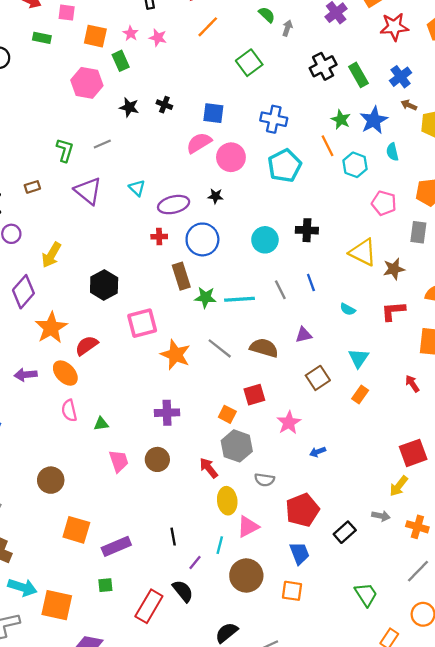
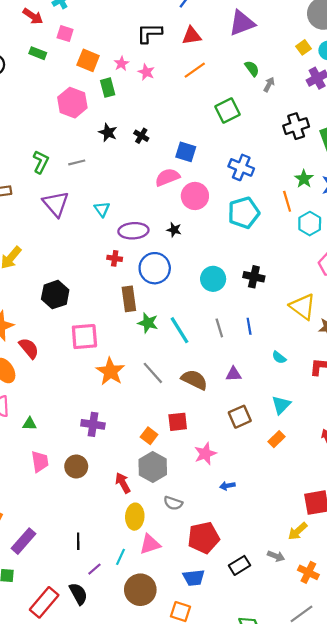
cyan line: (240, 299) -> (180, 330), turned 52
red semicircle: (87, 345) -> (29, 348), turned 75
purple rectangle: (116, 546) -> (24, 541), turned -36
blue trapezoid: (299, 553) -> (194, 578), turned 95

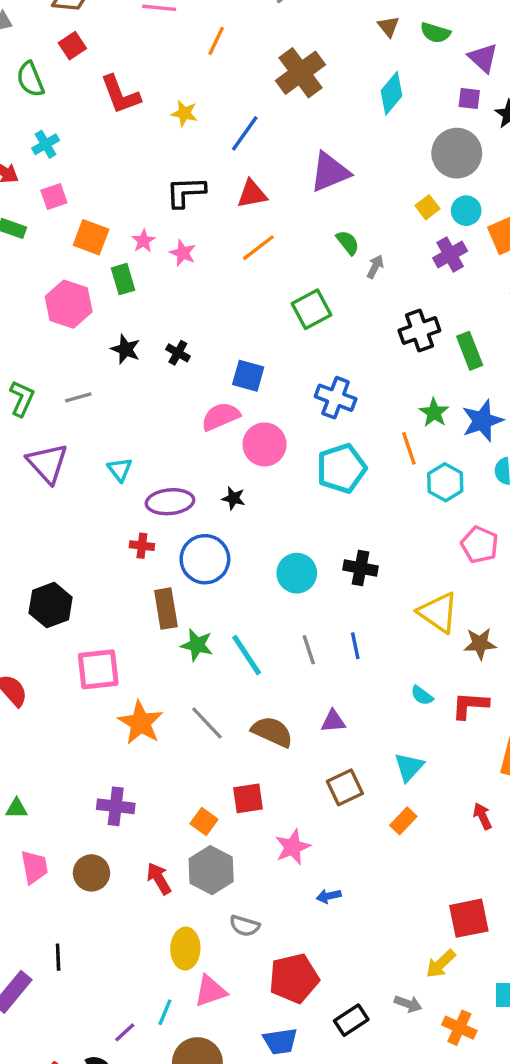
pink square: (65, 34) -> (54, 197), turned -35
cyan semicircle: (279, 357) -> (422, 696), moved
red arrow: (123, 483) -> (159, 879), moved
black line: (78, 541) -> (58, 957), moved

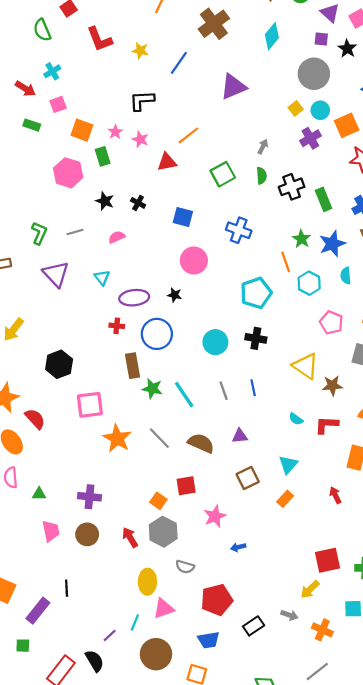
red triangle: (252, 194) -> (167, 162), moved
green semicircle: (348, 243) -> (262, 176), moved, turned 35
pink semicircle: (221, 416) -> (117, 237), moved, size x0.7
cyan pentagon: (341, 468) -> (256, 293), moved
purple cross: (116, 806) -> (90, 497), moved

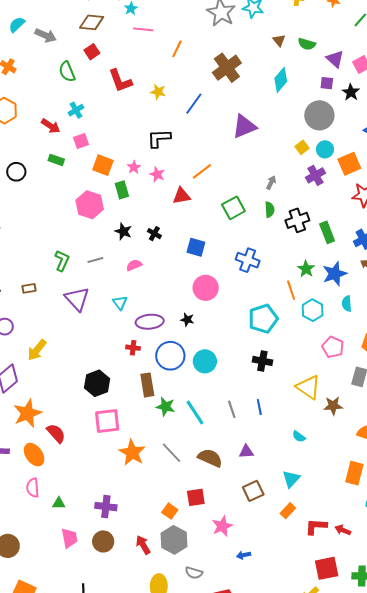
cyan circle: (215, 342) -> (205, 361), moved
black hexagon: (59, 364) -> (97, 383), moved
red L-shape: (327, 425) -> (316, 527), moved
red arrow: (335, 495) -> (343, 530), moved, turned -42

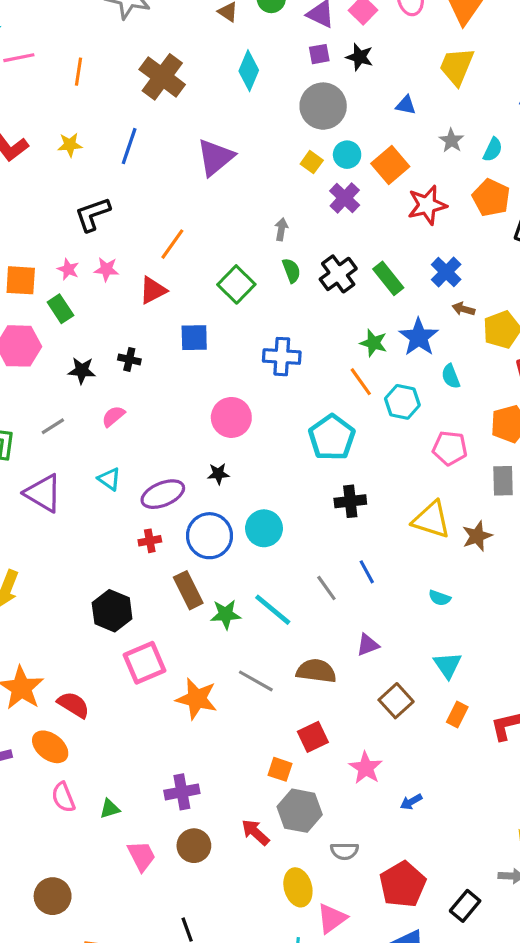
blue square: (196, 247) -> (194, 338), moved

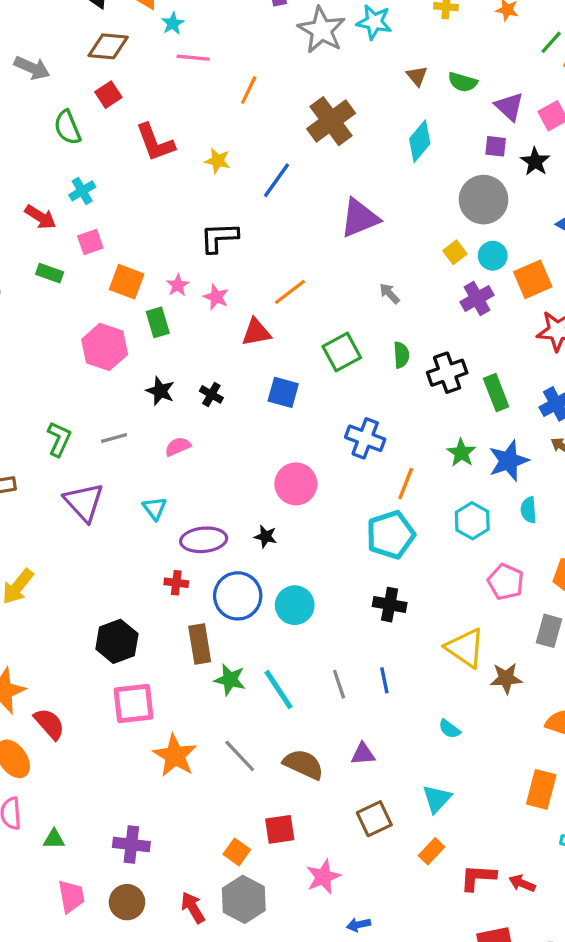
gray arrow: (281, 229) -> (389, 293), moved, turned -70
orange line: (361, 382) -> (406, 484), moved, turned 40

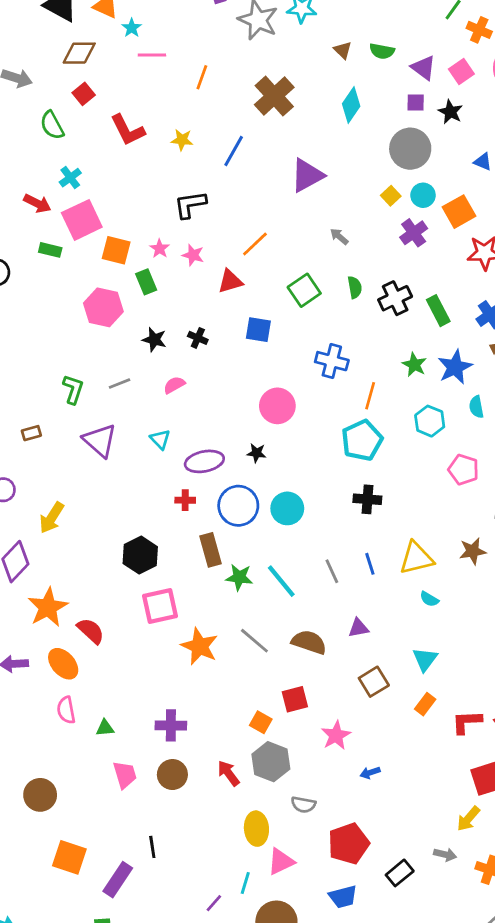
pink square: (90, 242) -> (82, 220), size x1.8
yellow triangle: (465, 648) -> (416, 558), moved, turned -42

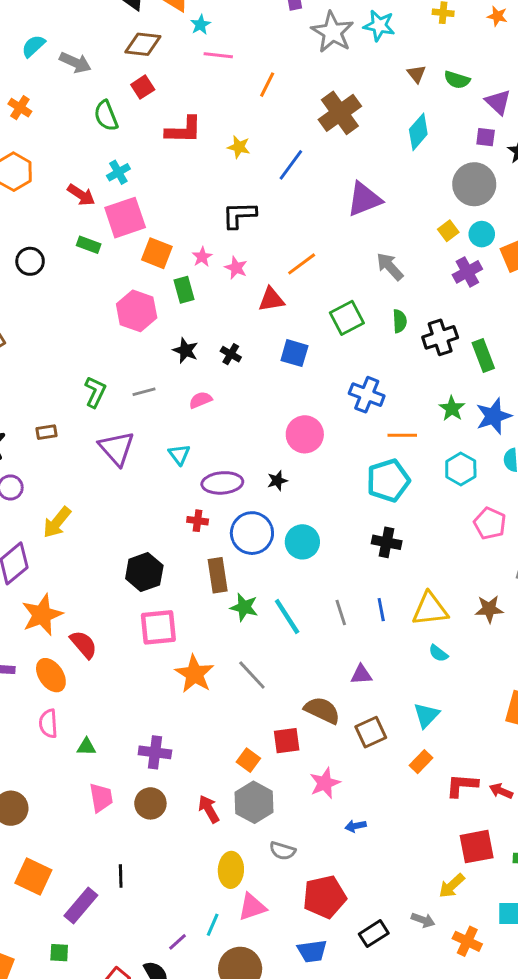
red L-shape: (128, 130) -> (184, 130), turned -69
gray arrow: (339, 236) -> (390, 266), size x1.5
orange line: (370, 396) -> (402, 435), turned 68
black star: (256, 453) -> (277, 481), turned -30
brown semicircle: (309, 642) -> (322, 710), moved

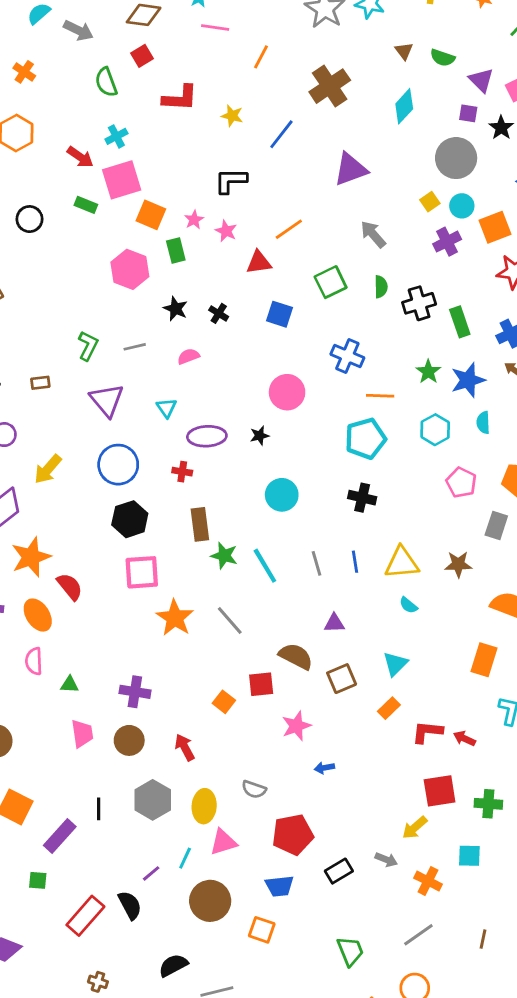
blue circle: (252, 533) -> (118, 465), moved
gray hexagon: (254, 802) -> (153, 800), moved

